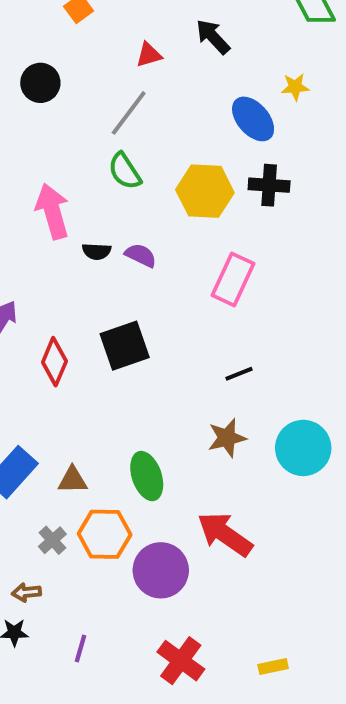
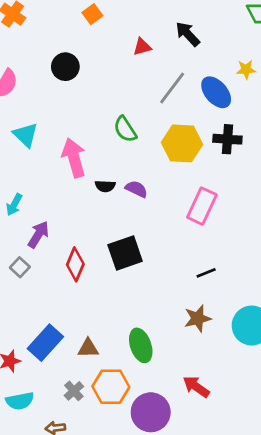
gray line: (129, 113) -> (172, 88), moved
red arrow: (225, 534) -> (196, 387), size x0.7

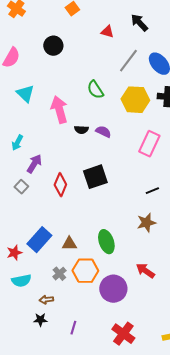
red triangle: (142, 47) -> (107, 32), turned 32

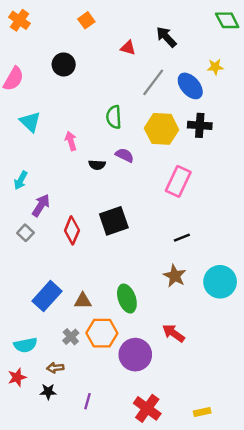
green semicircle: (95, 90) -> (114, 117), turned 30
pink arrow: (59, 110) -> (71, 141), size x0.6
purple semicircle: (103, 132) -> (125, 155), moved
brown star: (146, 223) -> (175, 276), turned -30
red star: (14, 253) -> (17, 377), moved

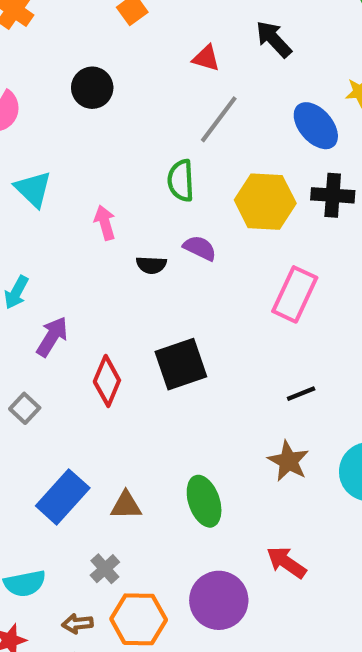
gray line: (153, 82) -> (219, 119), moved
gray square: (25, 233) -> (25, 408), moved
orange hexagon: (102, 333) -> (139, 619), moved

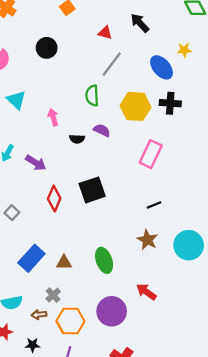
purple arrow: (52, 337) -> (36, 163), moved, turned 90
brown arrow: (77, 624) -> (39, 315), moved

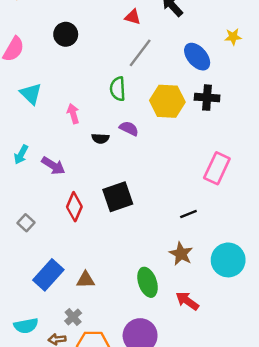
yellow star: (184, 50) -> (233, 37), moved
pink rectangle: (151, 154) -> (217, 168), moved
green ellipse: (104, 260) -> (148, 282), moved
red arrow: (146, 292) -> (187, 301), moved

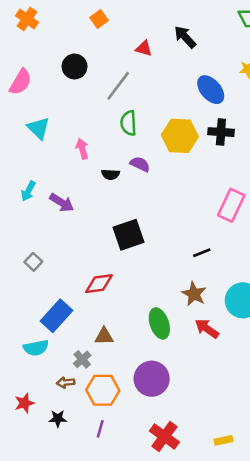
gray line: (140, 53) -> (118, 86), moved
red diamond: (74, 207) -> (99, 284), moved, turned 60
brown triangle: (86, 280) -> (104, 336), moved
red arrow: (187, 301) -> (207, 329), moved
cyan semicircle: (26, 326) -> (36, 348), moved

